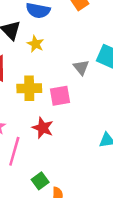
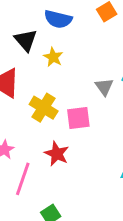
yellow cross: (29, 88) -> (44, 108), turned 30

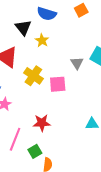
red star: (57, 154) -> (42, 123), moved, turned -30
pink line: (23, 179) -> (15, 139), moved

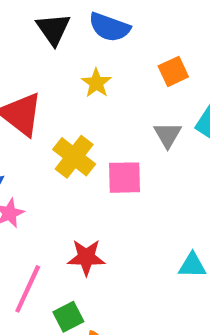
orange square: (81, 10) -> (173, 71), moved
black triangle: (23, 28) -> (53, 29), moved

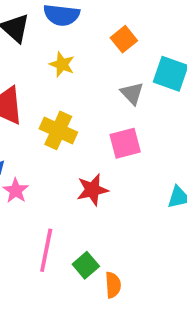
pink square: (124, 178) -> (125, 143), moved
red star: (86, 257) -> (92, 190), moved

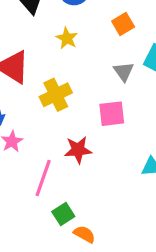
yellow cross: (58, 130) -> (56, 95), turned 32
pink line: (46, 250) -> (43, 178), moved
orange semicircle: (113, 285) -> (84, 234), turned -65

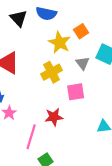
yellow star: (67, 38) -> (60, 42), moved, size x1.5
yellow cross: (56, 95) -> (52, 72), moved

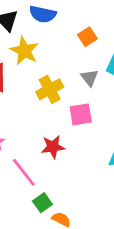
yellow star: (60, 42) -> (24, 51), moved
pink line: (31, 137) -> (24, 172), turned -55

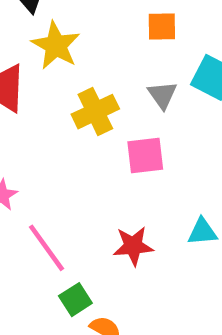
orange square: (87, 37) -> (162, 27), turned 30
red star: (53, 147) -> (133, 246), moved

